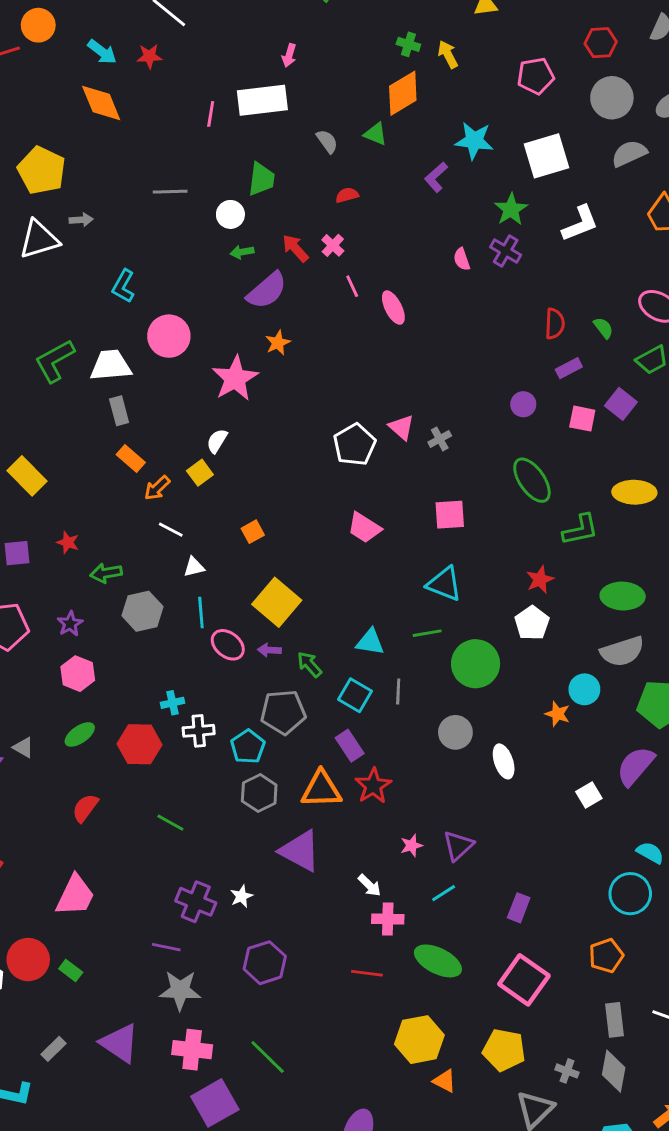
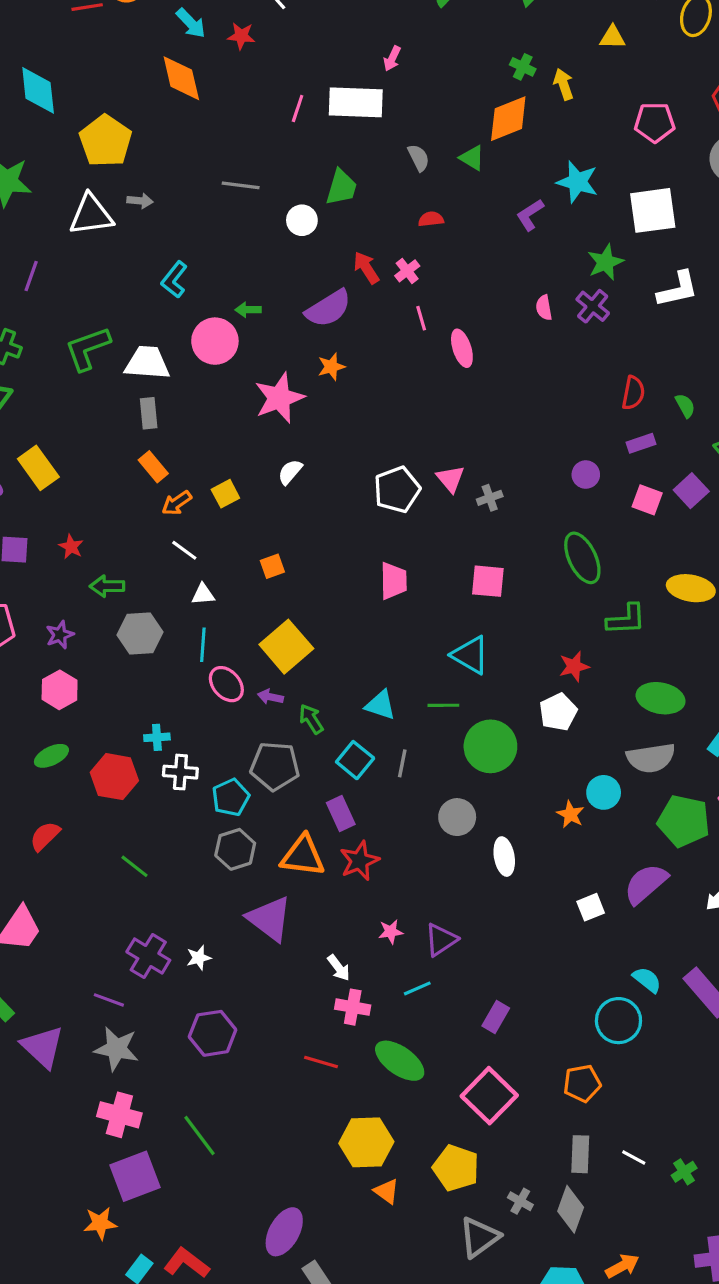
green arrow: (242, 252) -> (248, 310), moved
white semicircle: (217, 441) -> (290, 472), moved
pink trapezoid: (364, 528) -> (393, 581), turned -132
purple triangle: (120, 1043) -> (43, 1047), moved

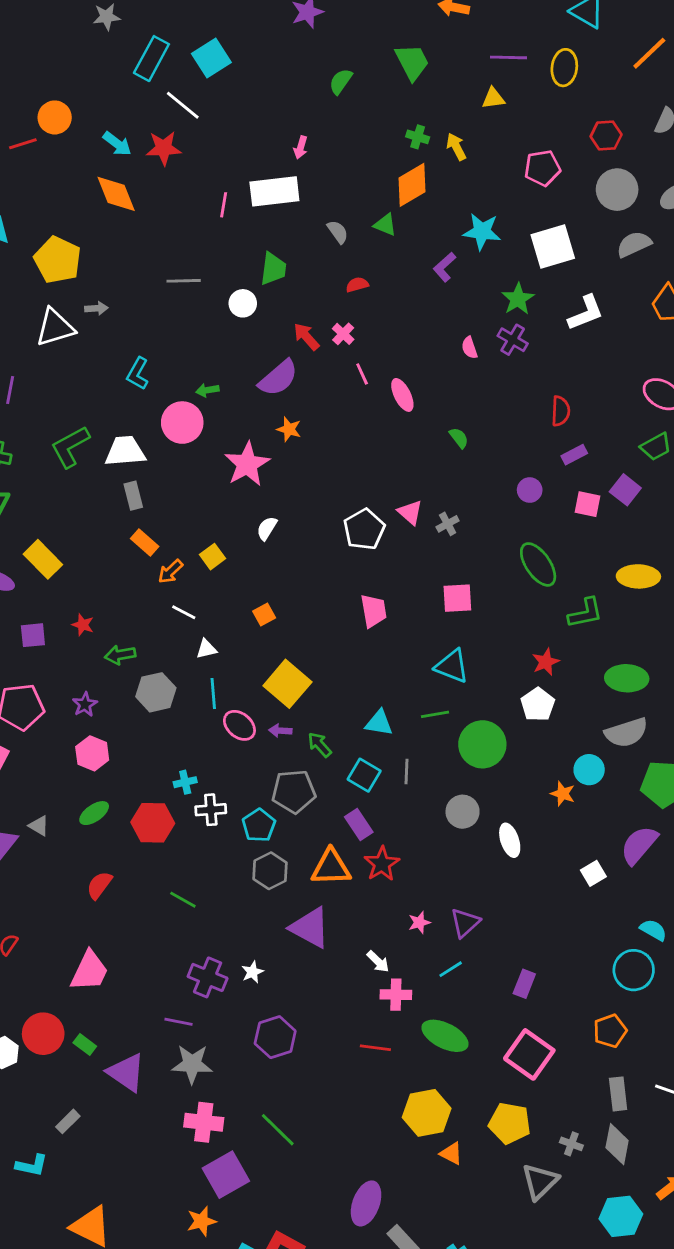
red star: (241, 36) -> (164, 148), size x1.4
orange star: (331, 367) -> (289, 429), turned -30
green semicircle: (685, 406) -> (459, 438), moved

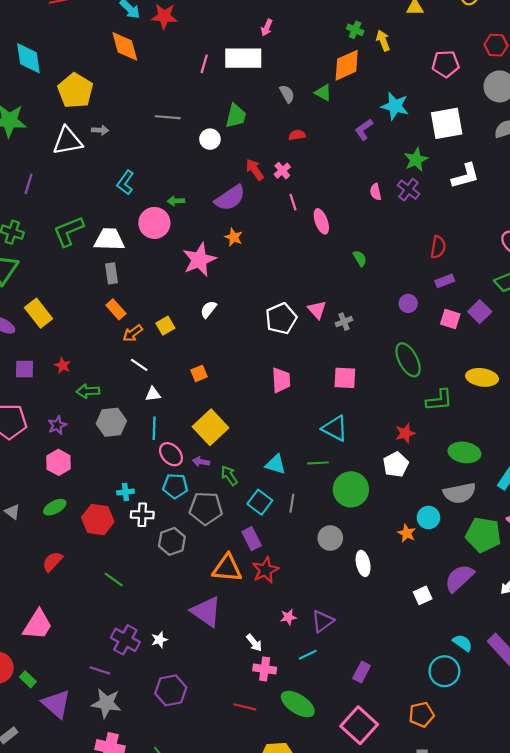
cyan pentagon: (259, 825) -> (175, 486), moved, turned 30
gray hexagon: (270, 871) -> (172, 541), moved

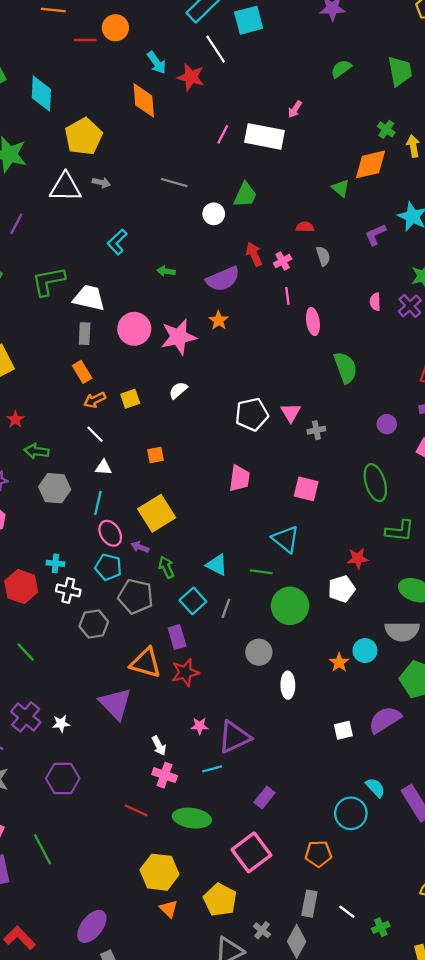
gray semicircle: (287, 94) -> (323, 256), moved
pink circle: (154, 223) -> (134, 329), moved
green semicircle: (360, 258) -> (346, 368), size x1.8
purple triangle: (323, 621) -> (234, 737), size x1.4
green ellipse: (298, 704) -> (192, 818), turned -36

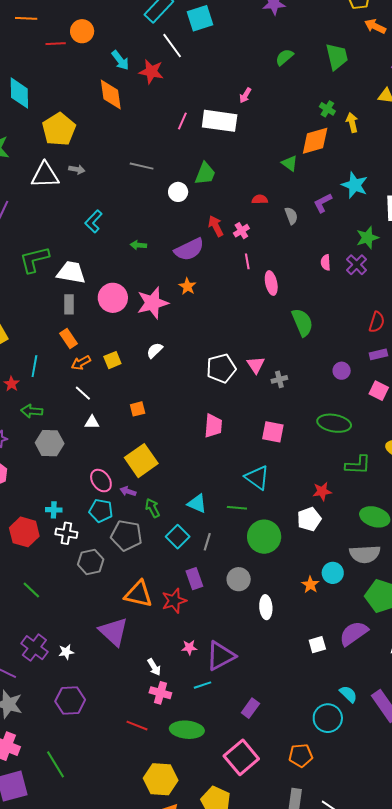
gray semicircle: (323, 256) -> (291, 216), moved
green ellipse: (375, 483) -> (334, 423), turned -60
cyan line: (98, 503) -> (34, 366), moved
purple rectangle: (177, 637) -> (194, 579), moved

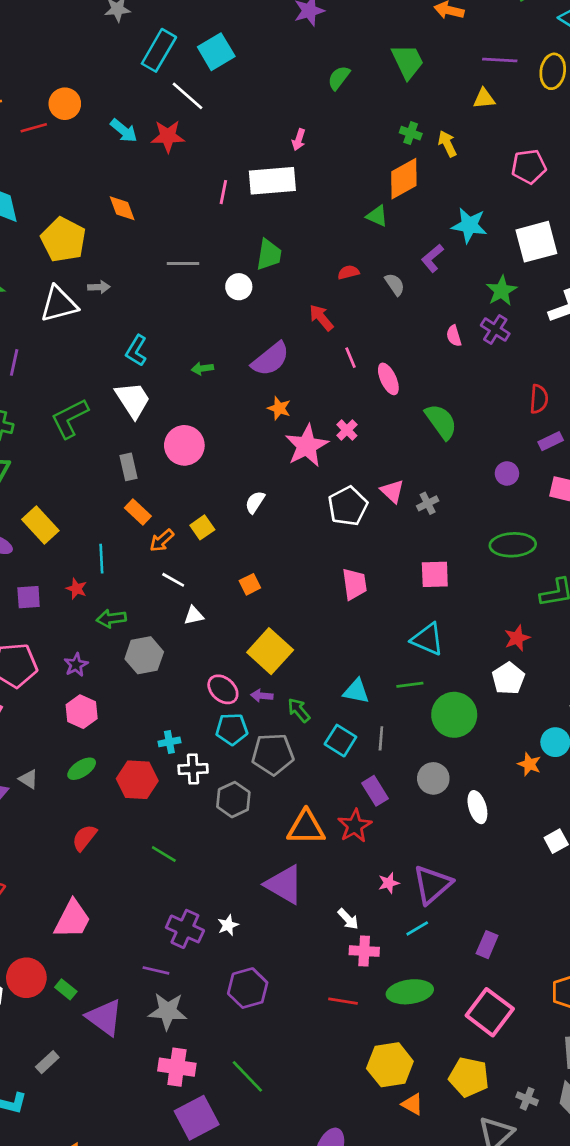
orange diamond: (111, 95) -> (122, 208), moved, size x0.7
red arrow: (216, 226) -> (321, 318), moved
pink cross: (241, 231) -> (347, 430), moved
white trapezoid: (71, 272) -> (133, 400), moved, turned 60
pink star: (153, 303) -> (307, 446), moved

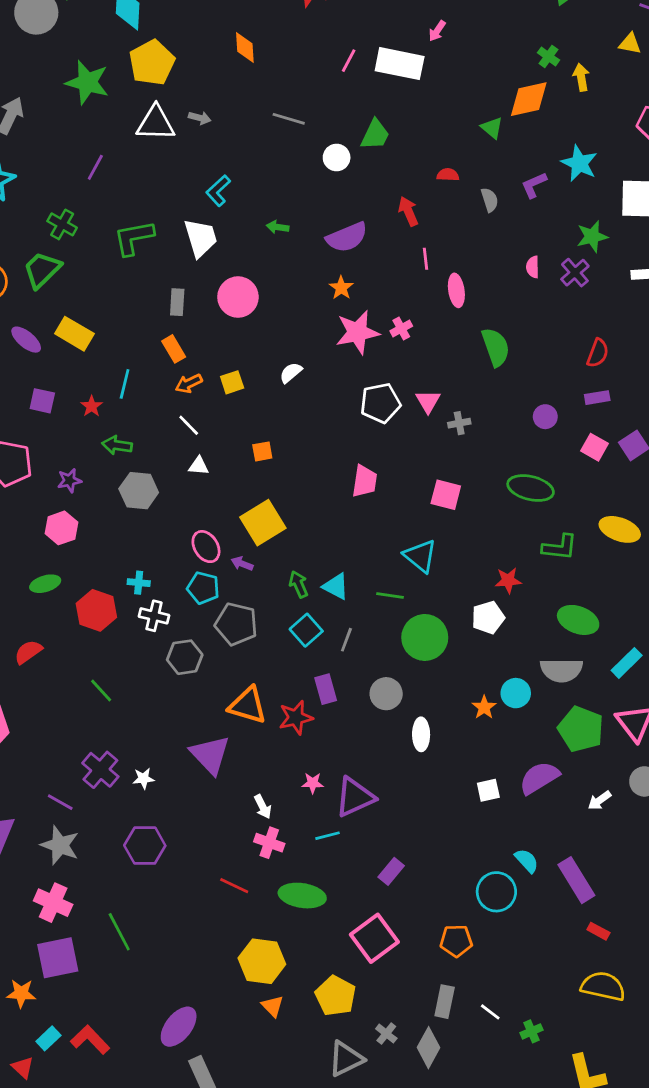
yellow pentagon: (63, 240) -> (152, 63), moved
yellow rectangle: (40, 525) -> (74, 334), turned -33
green arrow: (299, 710) -> (299, 584), moved

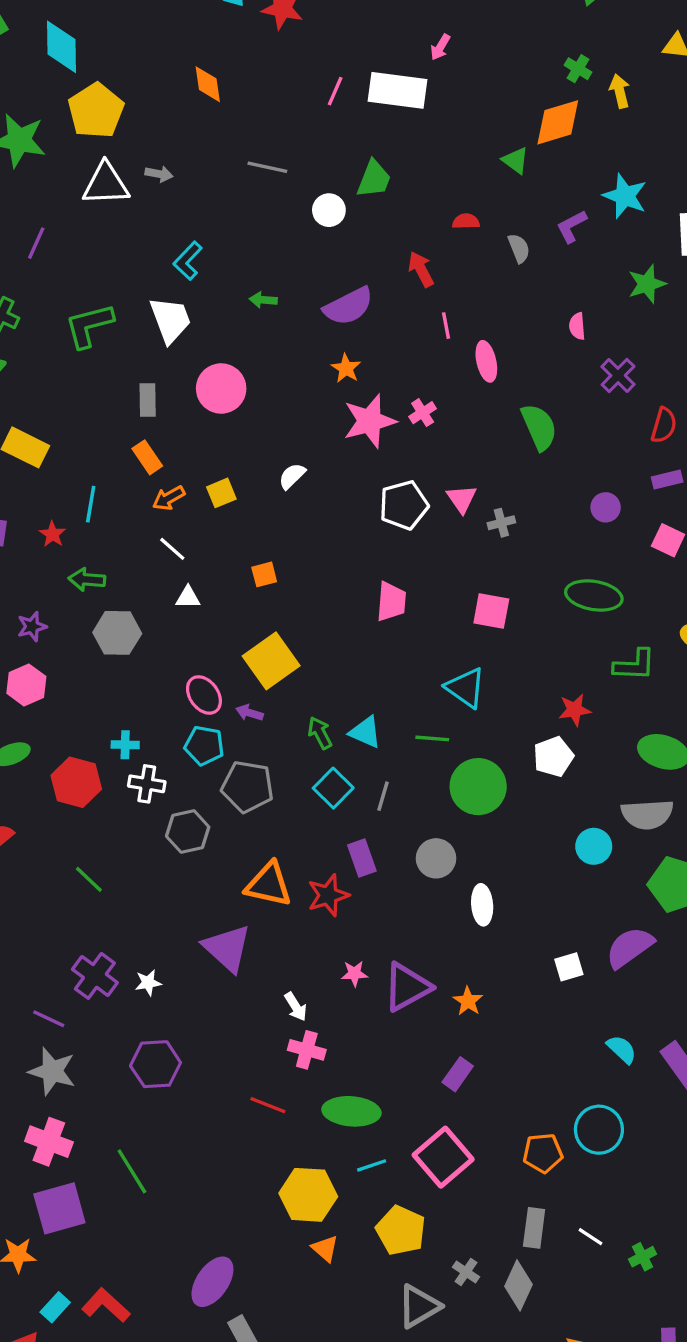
purple cross: (575, 273) -> (618, 376), moved
orange star: (484, 707) -> (468, 1001), moved
cyan line: (328, 836) -> (372, 1165), moved
cyan circle: (496, 892) -> (599, 1130), moved

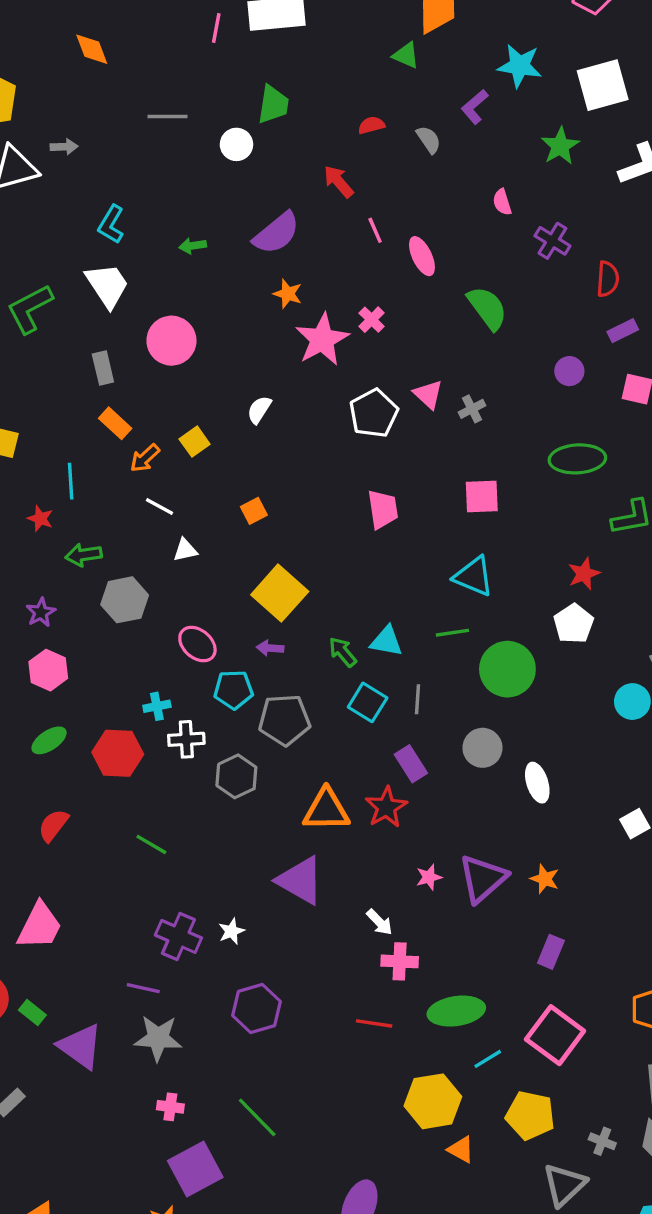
pink ellipse: (204, 695) -> (197, 644), moved
pink cross: (49, 1142) -> (170, 1107), size x0.6

